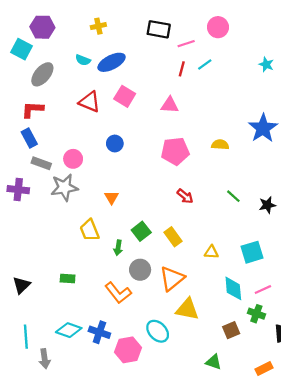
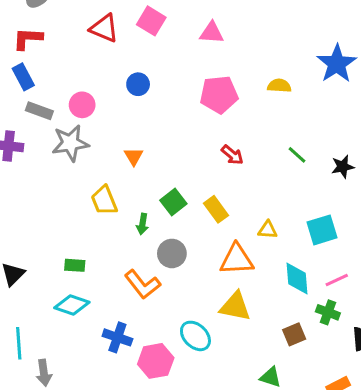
orange triangle: (172, 279) -> (237, 259), moved, turned 36
cyan diamond: (69, 330) -> (72, 305), moved

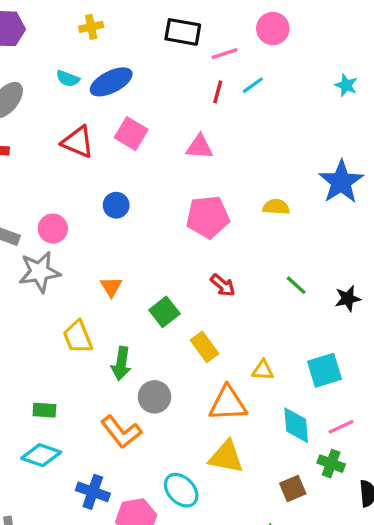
green square: (173, 202) -> (164, 312), moved
green arrow: (142, 224) -> (121, 364), size x1.4

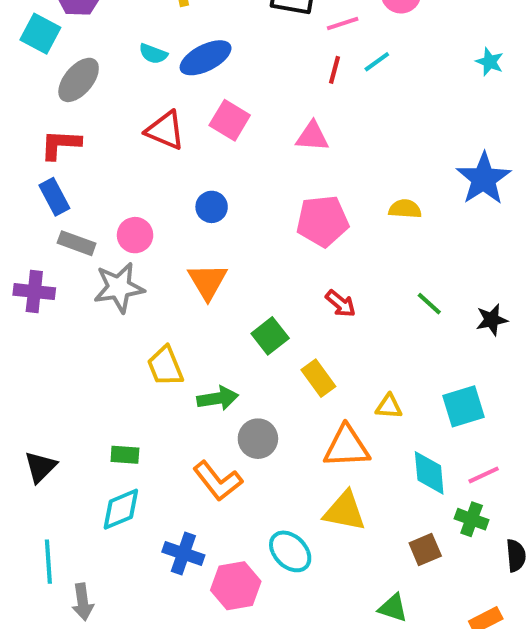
orange triangle: (111, 287) -> (208, 281), moved, size x1.5
green arrow: (121, 364) -> (218, 398), turned -108
cyan diamond: (41, 455) -> (121, 509), turned -42

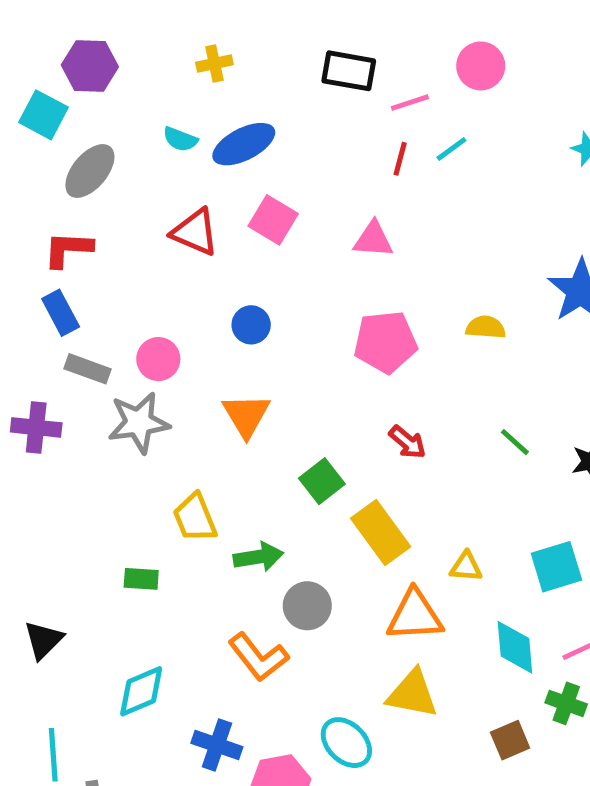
yellow rectangle: (318, 378) -> (381, 532), size x1.4
green rectangle: (125, 455) -> (141, 579), moved

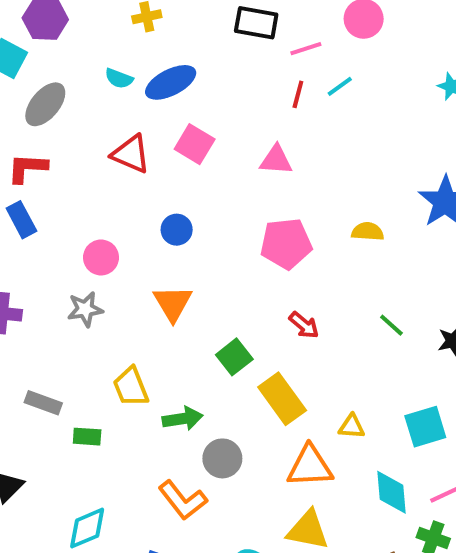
gray rectangle: (87, 369) -> (43, 403), moved
gray star: (139, 423) -> (85, 309), size x0.7

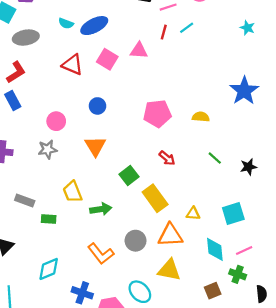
gray ellipse: (45, 104) -> (26, 38), turned 40
pink triangle: (276, 160) -> (139, 51), moved
red L-shape: (27, 168) -> (16, 72), turned 145
yellow semicircle: (368, 232) -> (201, 117), moved
gray circle: (222, 458) -> (136, 241), moved

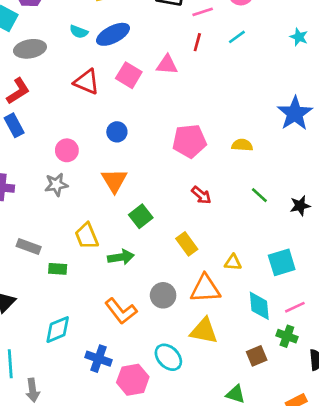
cyan line: (187, 28) -> (237, 37), moved
green square: (129, 175) -> (141, 216), moved
yellow rectangle: (155, 198) -> (187, 244), size x0.7

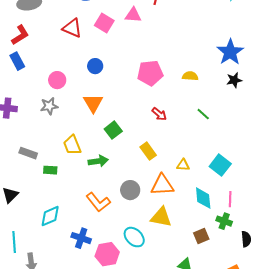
black star: (300, 206) -> (234, 80), moved
cyan square: (282, 262) -> (220, 165), turned -35
pink line: (295, 307) -> (230, 199), turned -63

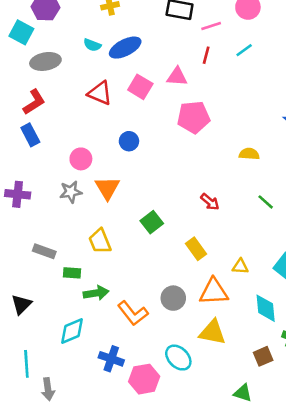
pink pentagon: (150, 73) -> (193, 117), moved
orange triangle: (93, 103) -> (107, 188), moved
green arrow: (98, 161) -> (96, 293), moved

